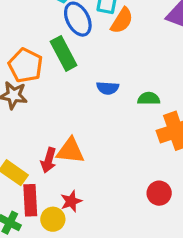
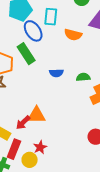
orange semicircle: (122, 21) -> (73, 35), moved, turned 78
red arrow: (49, 160) -> (23, 123), turned 35
red rectangle: (30, 200) -> (14, 149), turned 30

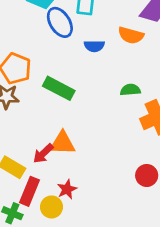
orange semicircle: (73, 35) -> (131, 35), moved
green rectangle: (26, 54) -> (59, 88), moved, turned -30
blue semicircle: (56, 73) -> (94, 46), moved

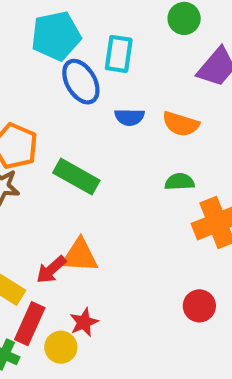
orange semicircle: (131, 35) -> (181, 124), moved

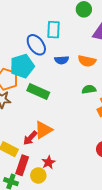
cyan pentagon: (56, 36) -> (22, 66), moved
orange triangle: (80, 256) -> (43, 130), turned -30

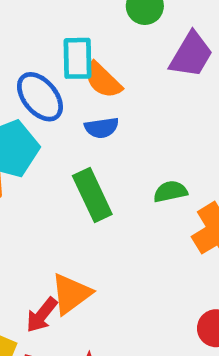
orange semicircle: (87, 61) -> (103, 80), moved, turned 36
green rectangle: (38, 91) -> (92, 195), moved, turned 45

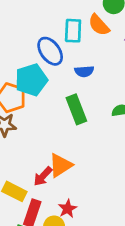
orange semicircle: (103, 80) -> (99, 25), moved

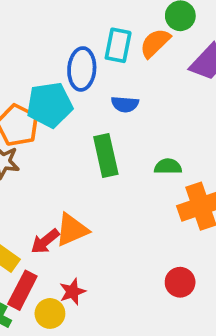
orange semicircle: (99, 25) -> (155, 43), turned 80
blue ellipse: (50, 51) -> (82, 69), turned 32

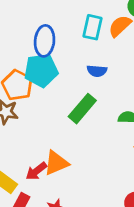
blue ellipse: (82, 69) -> (45, 41), moved
green rectangle: (106, 156) -> (82, 109), turned 52

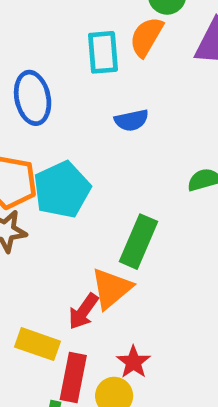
cyan pentagon: (41, 70) -> (62, 190), moved
green rectangle: (82, 109) -> (138, 242), moved

